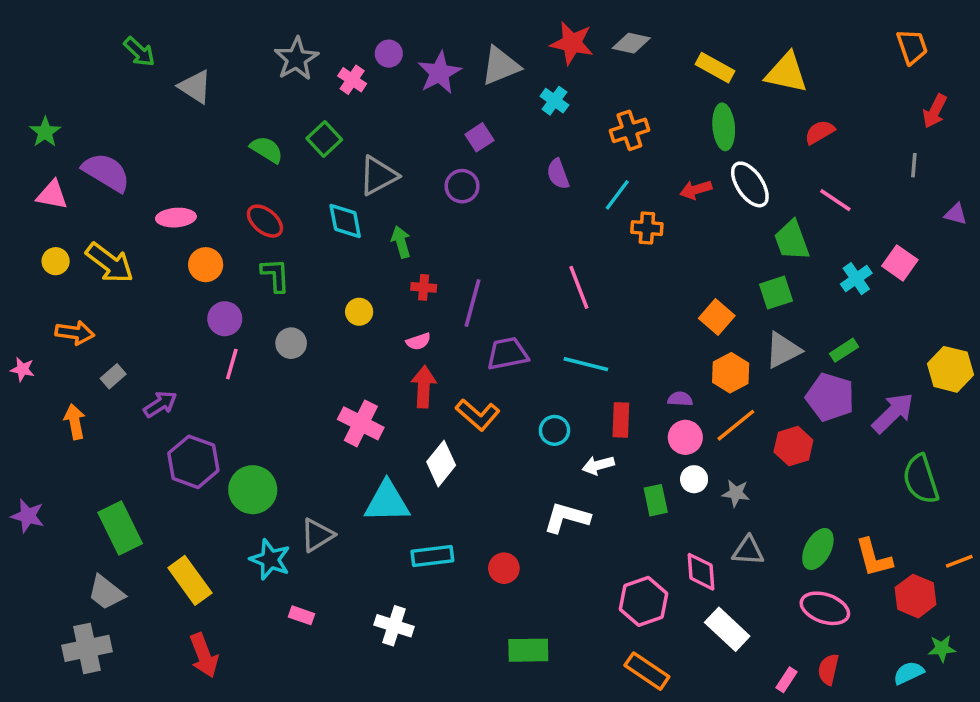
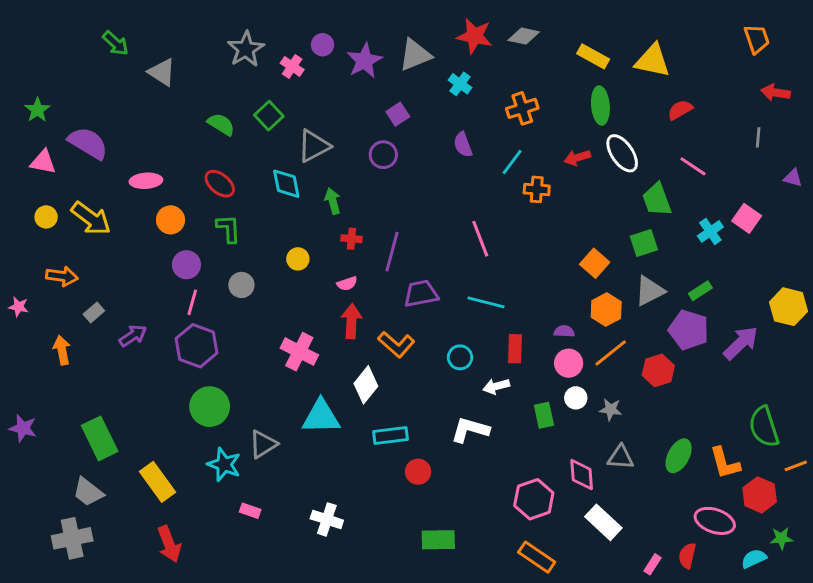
red arrow: (935, 111) -> (776, 92), turned 72
purple hexagon: (193, 462) -> (197, 346), moved
green semicircle: (921, 479) -> (764, 427), moved
cyan rectangle: (432, 556) -> (391, 436), moved
pink ellipse: (825, 608) -> (715, 521), moved

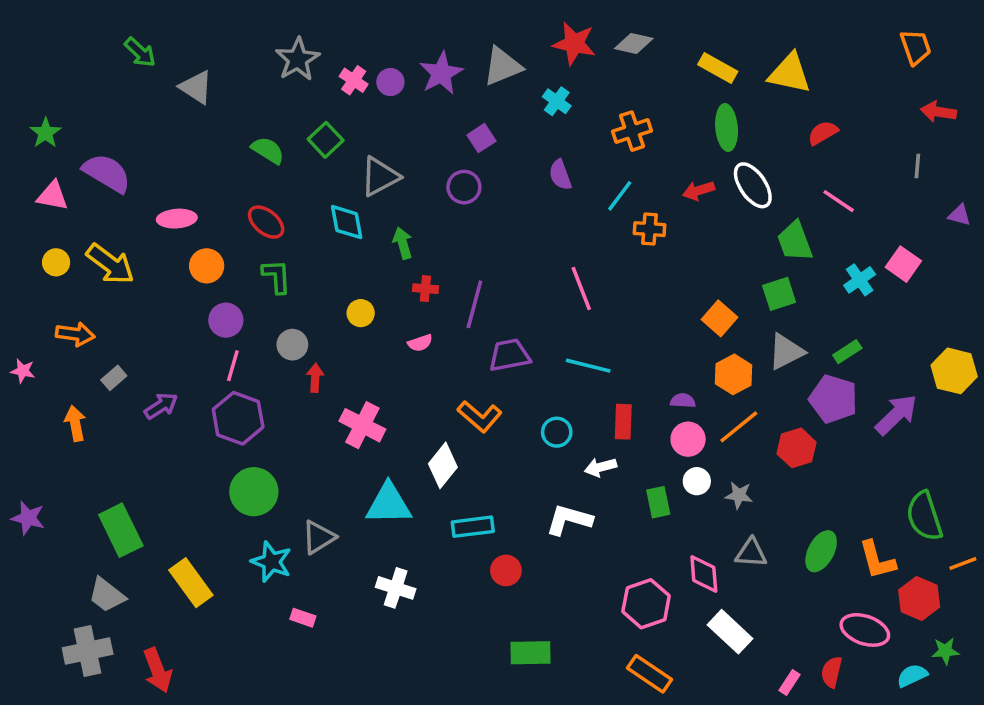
purple circle: (323, 45) -> (390, 82), moved
red arrow: (351, 321) -> (315, 378), moved, size x0.7
white cross: (327, 519) -> (396, 588), moved
red arrow: (169, 544) -> (158, 670), moved

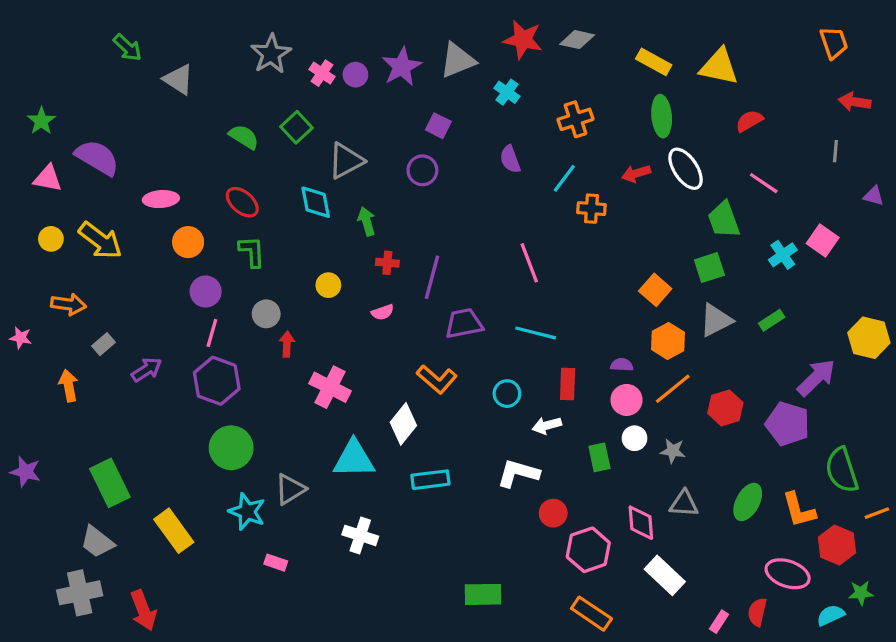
purple square: (481, 138) -> (438, 126), turned -30
purple pentagon: (833, 399) -> (788, 424), moved
red circle: (506, 570) -> (553, 513), moved

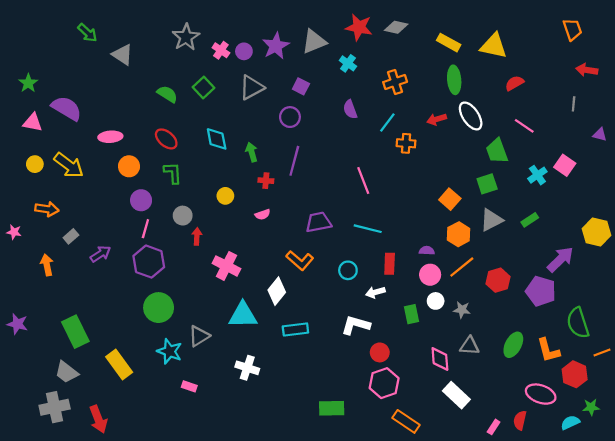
gray triangle: (346, 161) -> (252, 87), moved
purple line: (432, 277) -> (294, 161), moved
pink hexagon: (588, 550) -> (384, 383), moved

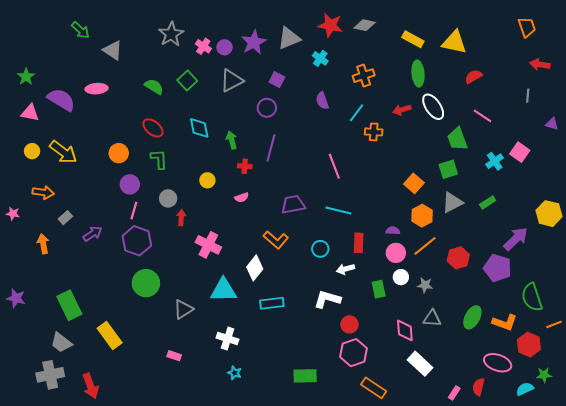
pink ellipse: (110, 137) -> (97, 89), moved
orange L-shape: (548, 350) -> (505, 322), turned -55
cyan star: (170, 351) -> (235, 373), moved, size x0.6

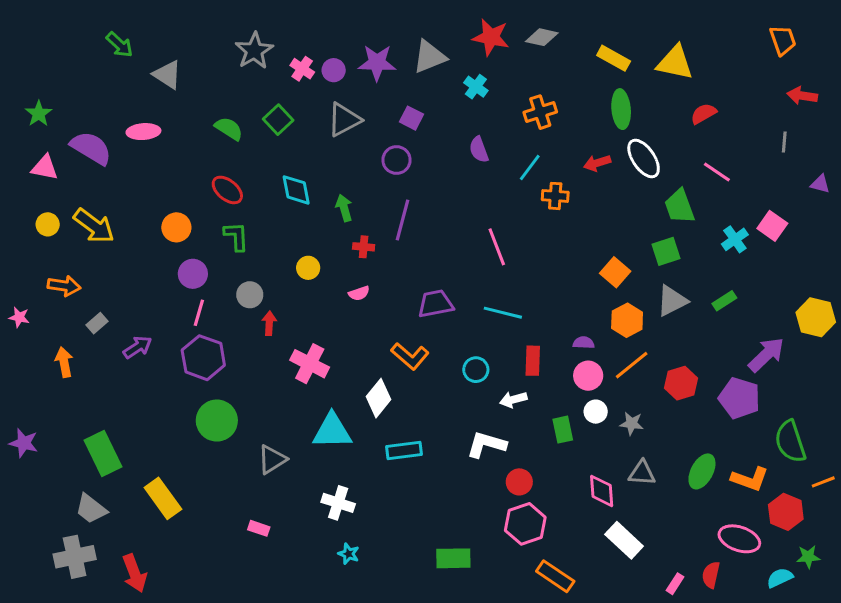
purple star: (254, 42) -> (377, 63), turned 30

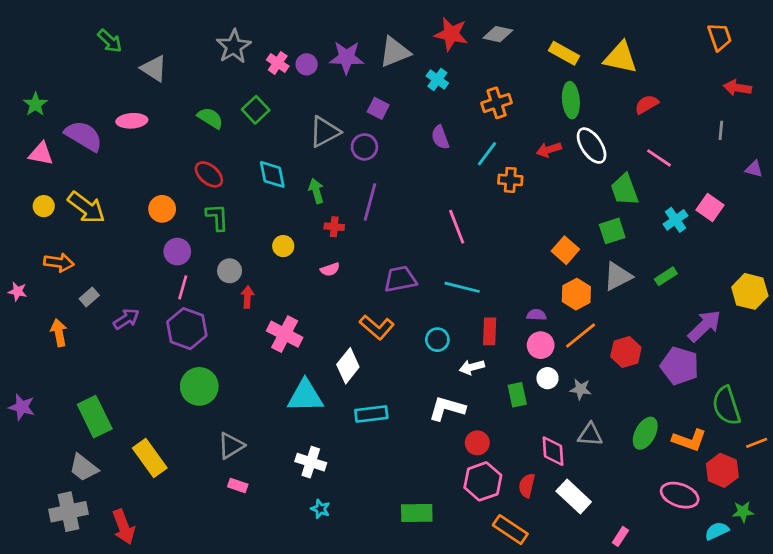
gray triangle: (344, 120) -> (325, 132), moved
gray triangle: (272, 459) -> (231, 446), moved
red semicircle: (711, 575) -> (527, 486), moved

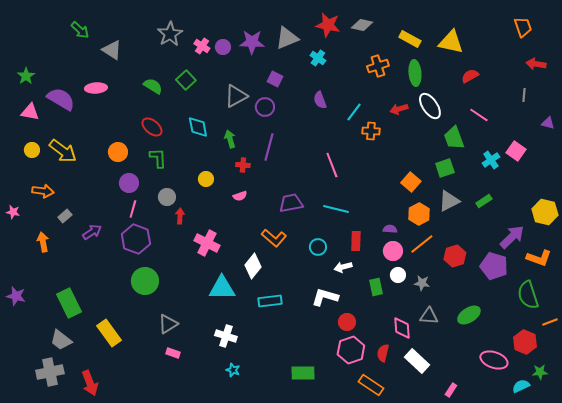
orange cross: (497, 103) -> (378, 66), moved
green ellipse: (645, 433) -> (469, 315), turned 30
orange L-shape: (689, 440) -> (539, 258), moved

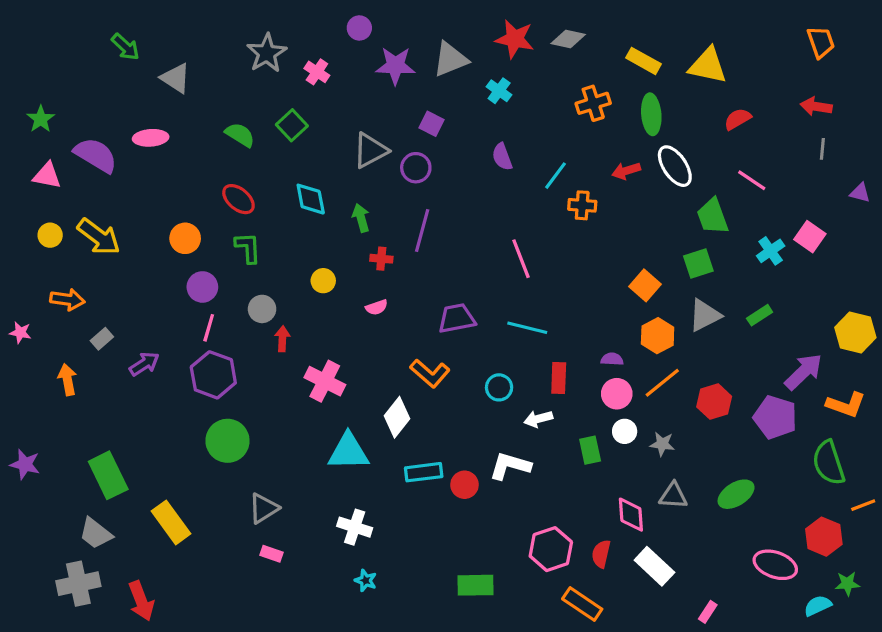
purple circle: (223, 47) -> (359, 28), moved
red arrow: (536, 64) -> (816, 106), moved
red circle: (347, 322) -> (464, 485), moved

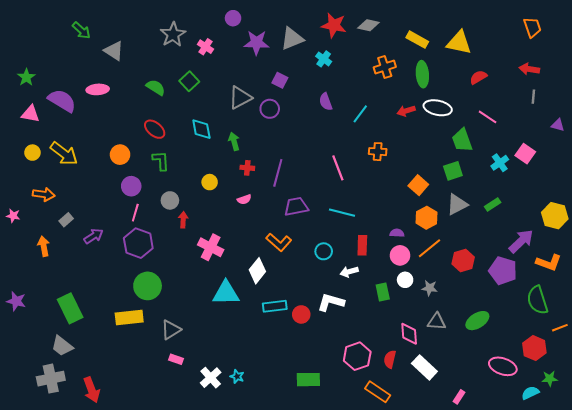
white ellipse: (675, 166) -> (438, 108), turned -44
orange cross: (582, 205) -> (378, 152), moved
purple line: (422, 230) -> (278, 173), moved
yellow rectangle: (171, 522) -> (129, 318), moved, turned -60
white cross: (355, 527) -> (211, 378), moved, turned 30

